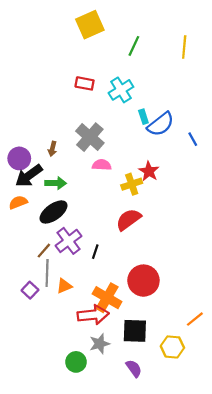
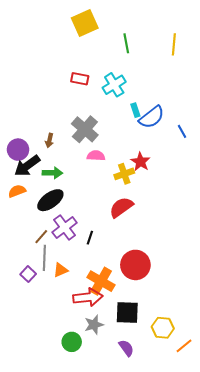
green line: (134, 46) -> (126, 43), turned -36
orange line: (195, 319) -> (184, 346), moved

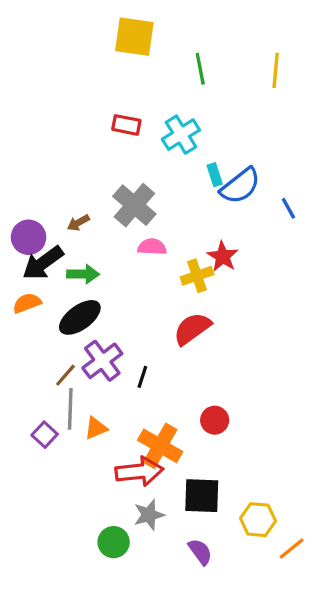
yellow square: (85, 23) -> (134, 37), turned 32
brown arrow: (49, 140) -> (78, 223), turned 48
red circle: (135, 265) -> (215, 420), size x0.6

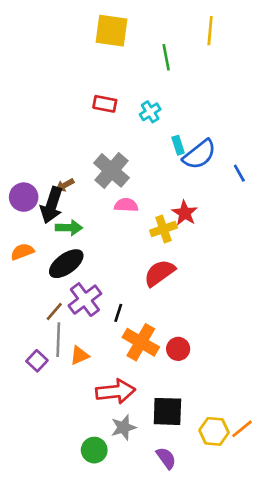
yellow line: (276, 70) -> (210, 31), moved
cyan cross: (181, 135) -> (150, 112), size x0.7
black arrow: (43, 263) -> (52, 205), moved, turned -36
orange cross: (160, 446) -> (141, 342), moved
orange line: (292, 549) -> (242, 429), moved

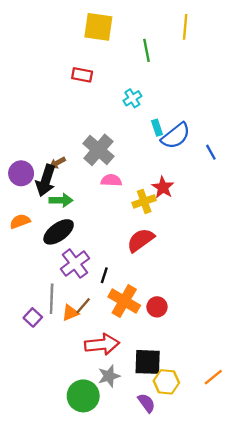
red rectangle: (105, 104) -> (82, 75), moved
brown line: (54, 312) -> (83, 306), moved
yellow hexagon: (214, 431) -> (166, 382), moved
green circle: (94, 450) -> (83, 396), size x1.4

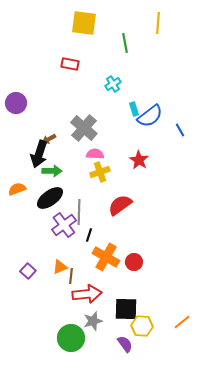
purple circle: (21, 173) -> (16, 103), moved
yellow cross: (144, 201) -> (100, 172), moved
gray line: (52, 299) -> (79, 212), moved
brown line: (83, 306) -> (71, 276), moved, turned -35

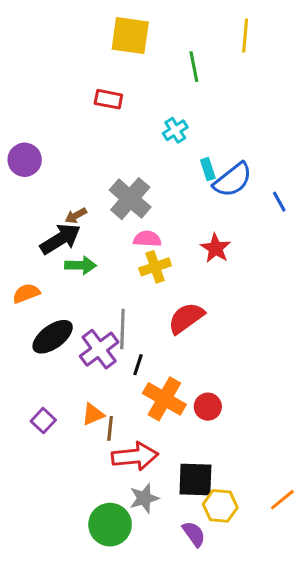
black arrow: (39, 154) -> (60, 239), turned -140
black ellipse: (50, 198) -> (53, 337), moved

